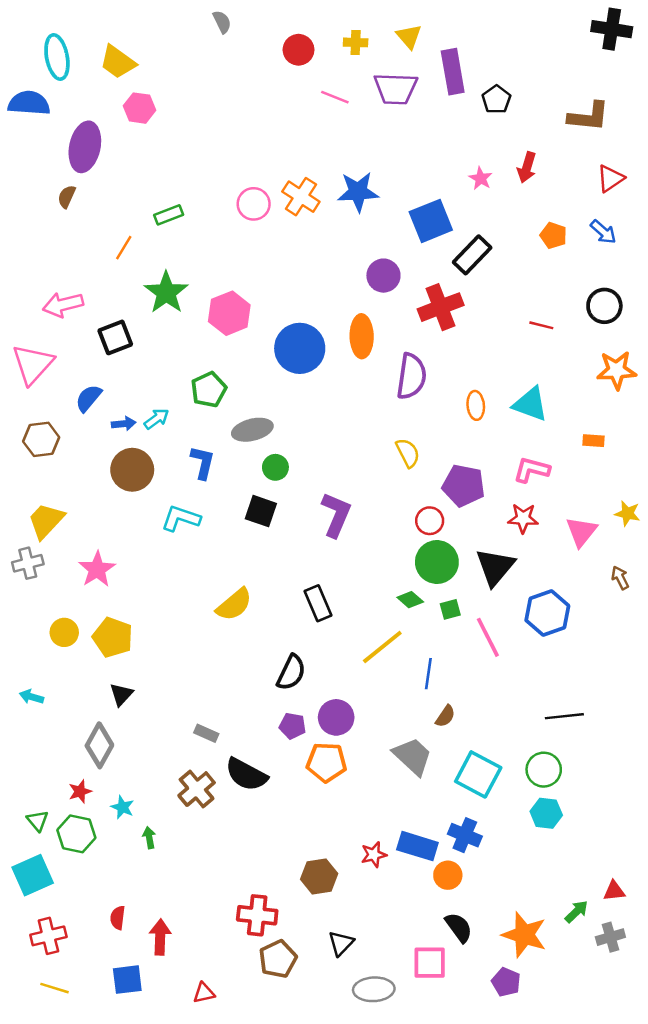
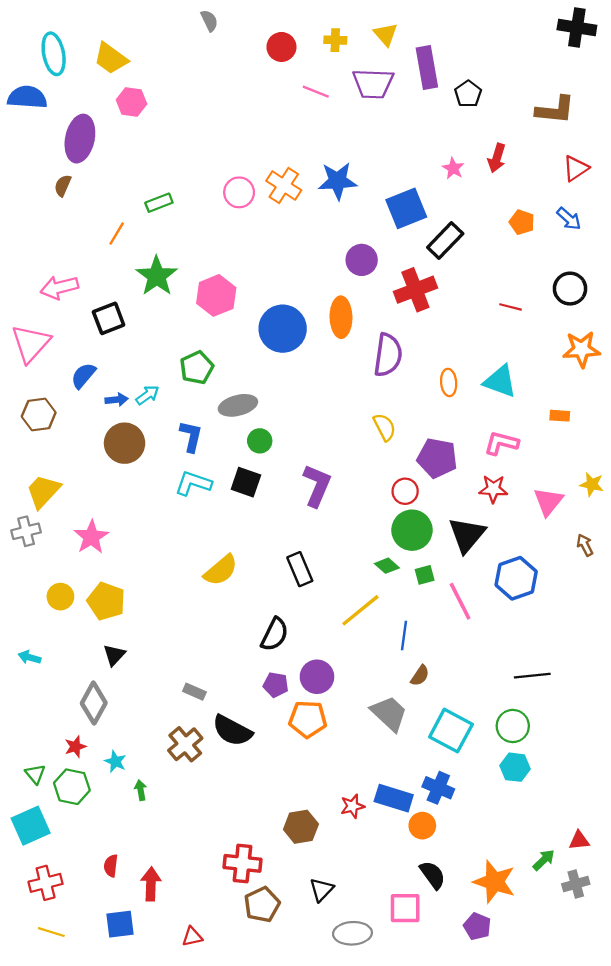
cyan L-shape: (181, 518) -> (193, 483), moved

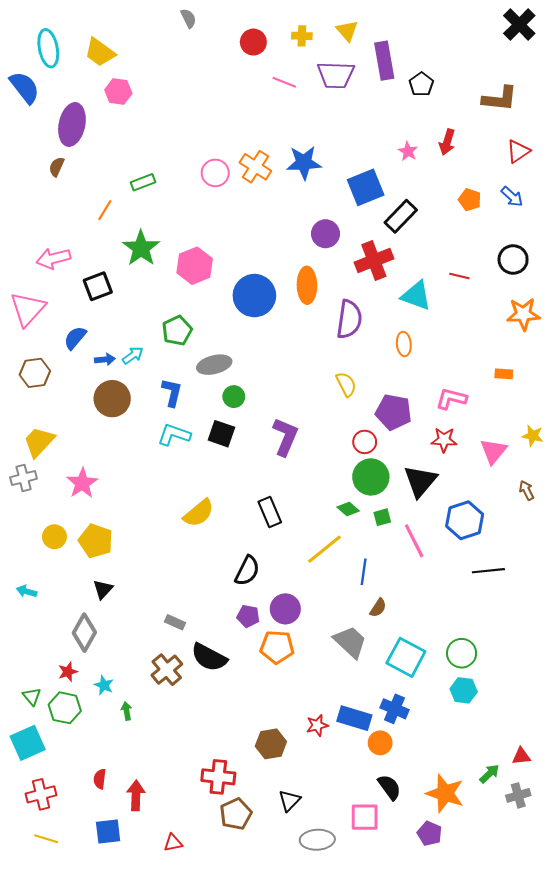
black cross: (577, 27) -> (519, 25), turned 36
blue semicircle: (27, 97) -> (25, 87), turned 48
cyan triangle: (500, 381) -> (416, 296), moved
black line: (532, 676) -> (488, 571), moved

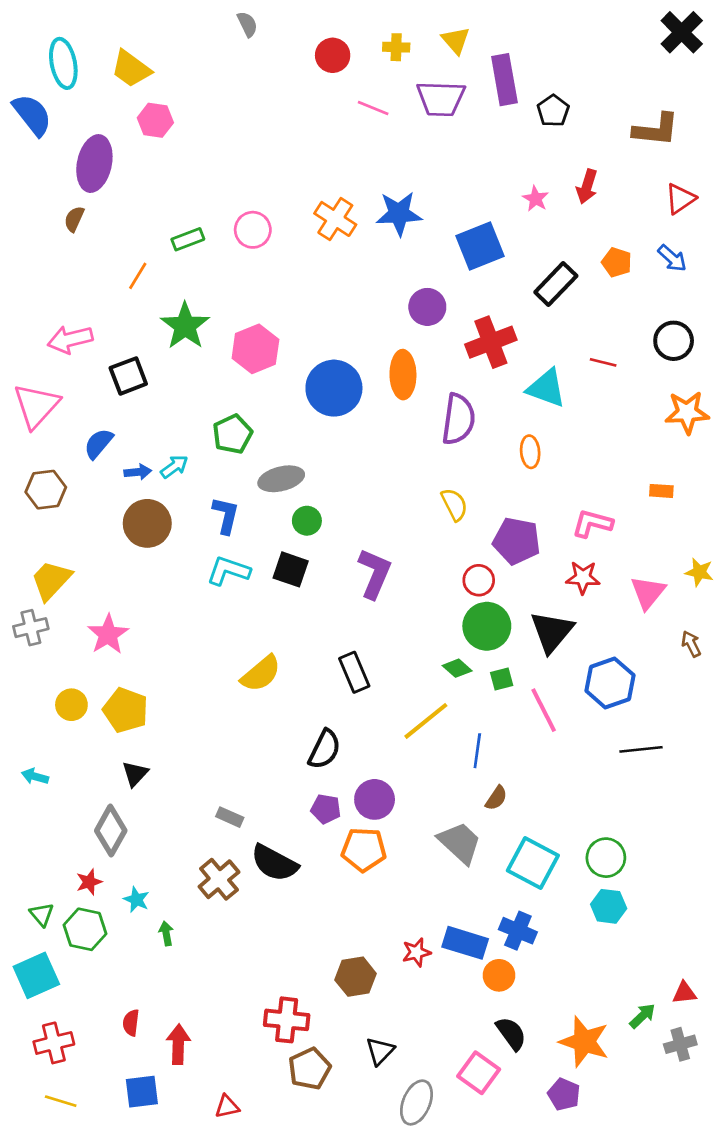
pink circle: (215, 173) -> (253, 230), moved
black rectangle: (401, 216) -> (556, 284), moved
pink square: (365, 817) -> (479, 1073), turned 36
gray ellipse: (317, 840) -> (416, 1102), turned -64

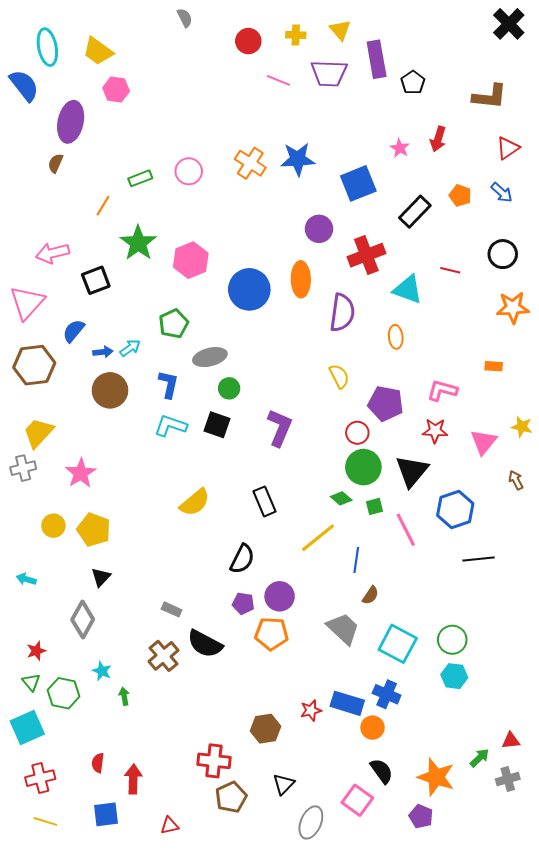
brown hexagon: (46, 490) -> (34, 365), size x1.4
red star: (89, 882) -> (36, 651), moved

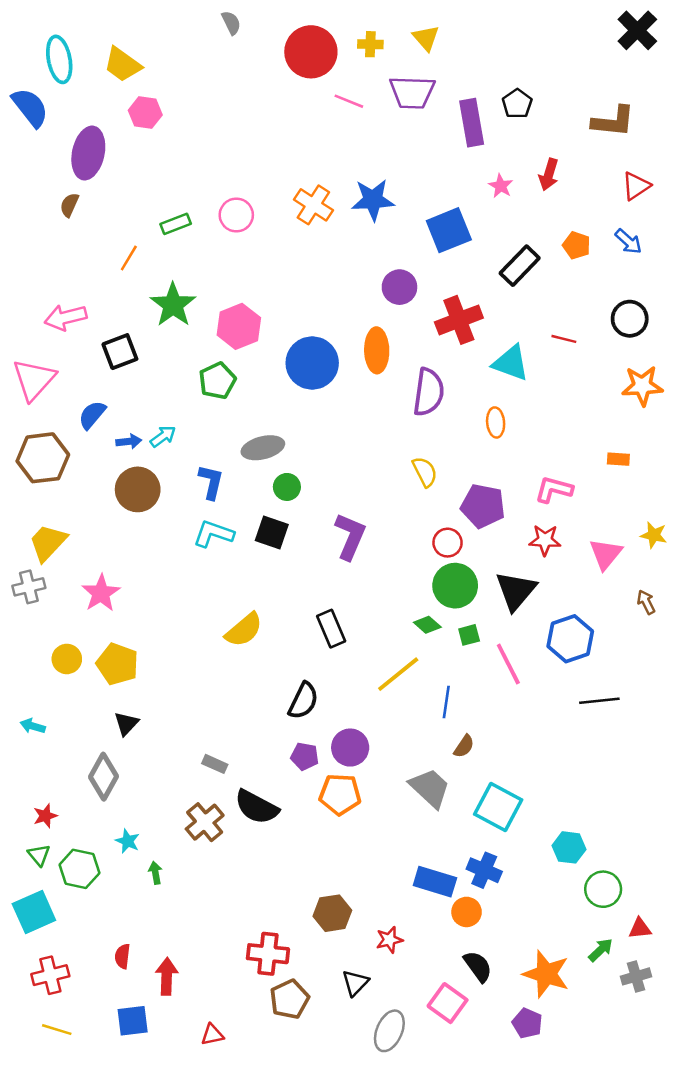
red circle: (248, 41) -> (311, 52), size x1.6
purple rectangle: (377, 59) -> (472, 123), moved
green pentagon: (174, 324) -> (217, 381), moved
green circle: (452, 640) -> (603, 889), moved
red star: (311, 710) -> (389, 940), moved

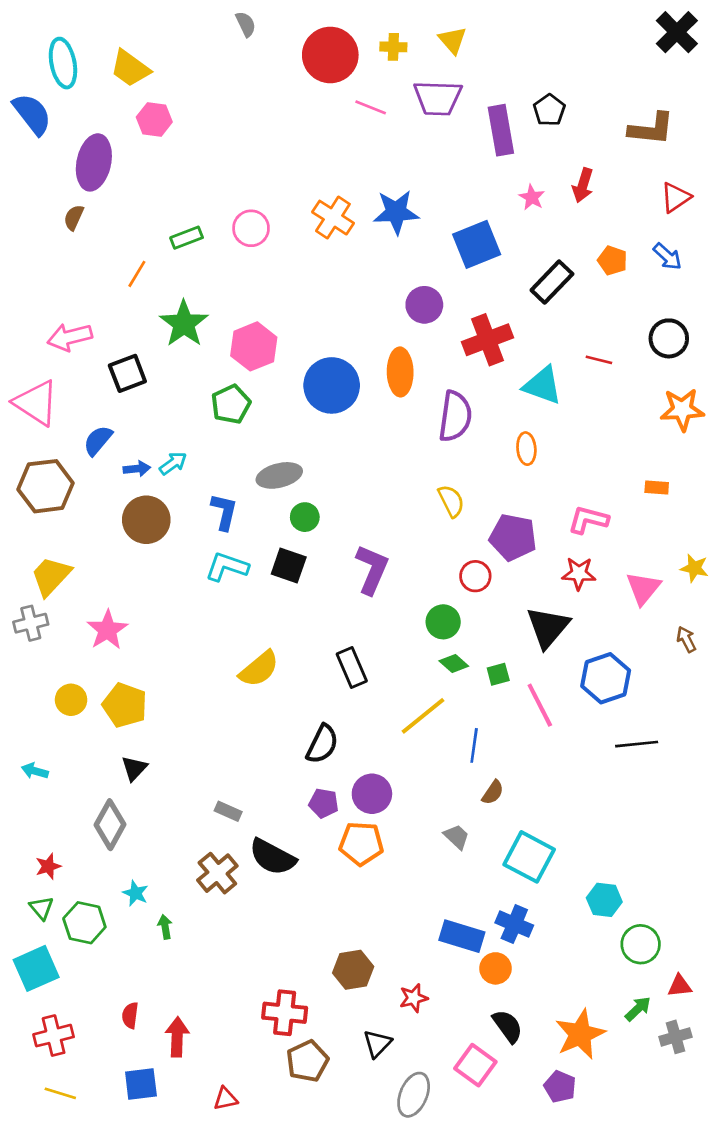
pink triangle: (34, 379) -> (36, 403), turned -39
green circle: (455, 586) -> (443, 622), moved, size x0.7
gray trapezoid: (430, 788) -> (457, 837), size x0.6
orange star: (546, 974) -> (580, 1034), turned 30

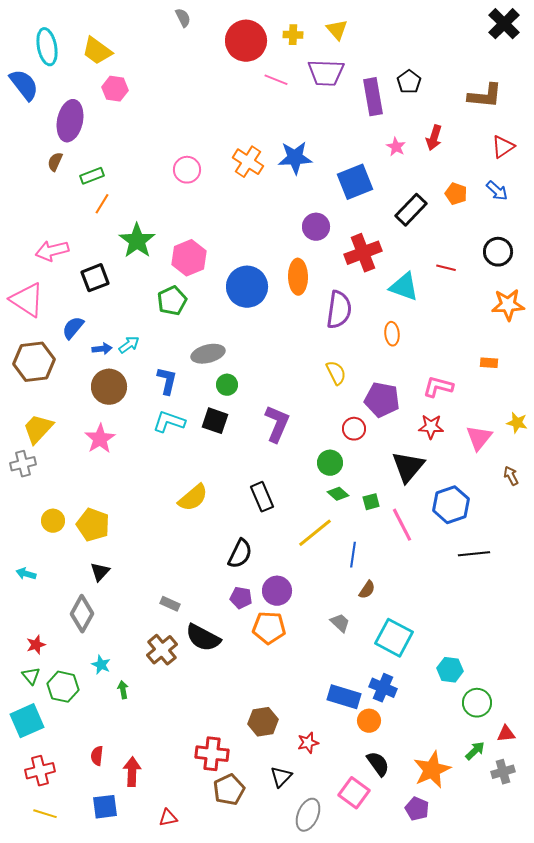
green rectangle: (187, 238) -> (92, 176), moved
pink star: (107, 630) -> (100, 439), moved

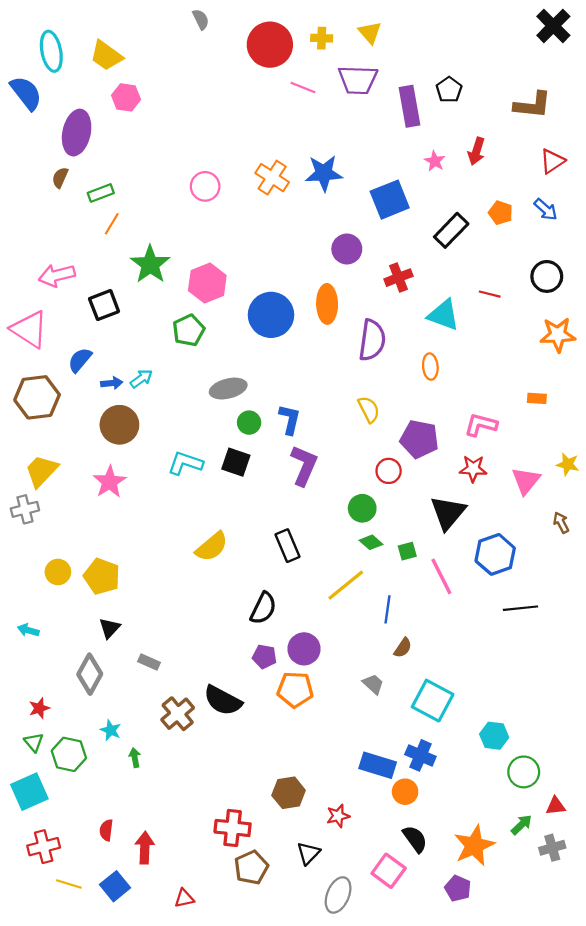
red cross: (363, 253) -> (398, 278), size x0.7
blue L-shape: (167, 381) -> (290, 419), moved
gray rectangle: (170, 604) -> (149, 662), moved
blue square: (105, 807) -> (115, 886), turned -32
yellow line: (45, 814) -> (69, 884), moved

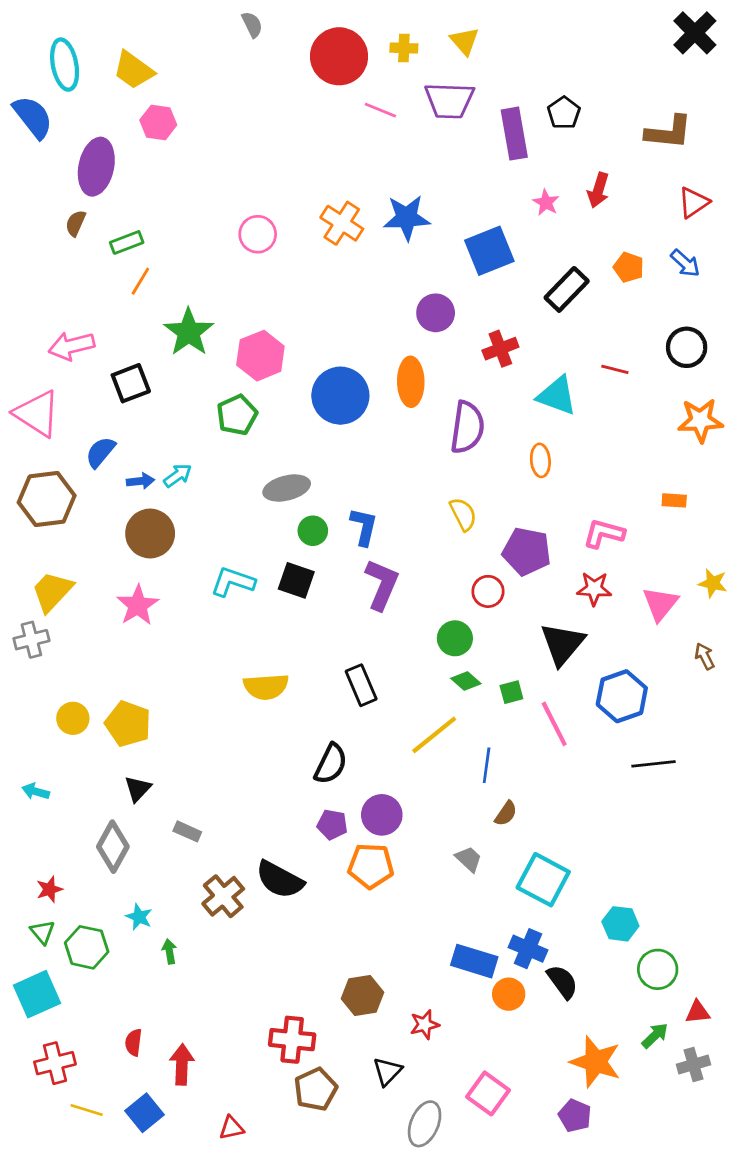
yellow semicircle: (212, 547) -> (266, 687), turned 36
black semicircle: (415, 839) -> (562, 982), moved
orange star: (474, 846) -> (596, 1062), turned -30

